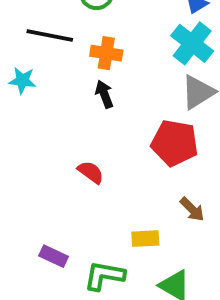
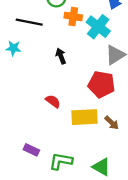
cyan cross: (192, 43) -> (98, 27), moved
orange cross: (106, 53) -> (73, 16), moved
yellow rectangle: (145, 239) -> (85, 117), moved, size x1.6

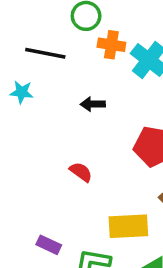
black arrow: (61, 56) -> (93, 104), turned -70
yellow rectangle: (85, 117) -> (128, 226), moved

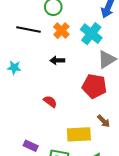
orange cross: (111, 45) -> (61, 31), moved, turned 35
cyan star: (22, 92) -> (14, 68), moved

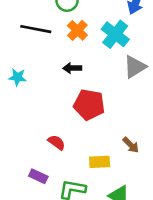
red pentagon: (94, 86) -> (89, 105), moved
red semicircle: (50, 102) -> (57, 142), moved
yellow rectangle: (79, 134) -> (100, 162), size x0.7

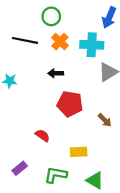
cyan cross: (115, 34) -> (92, 45), turned -35
brown arrow: (131, 145) -> (105, 120), moved
purple rectangle: (38, 176) -> (20, 168), moved, turned -64

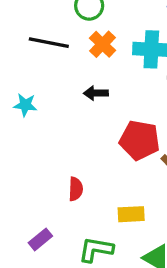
red pentagon: (70, 104) -> (140, 140), moved
red semicircle: (43, 136) -> (76, 189), turned 56

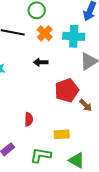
red pentagon: (140, 140) -> (67, 90), turned -30

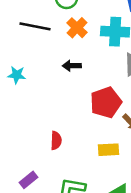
yellow rectangle: (62, 134) -> (108, 150), moved

